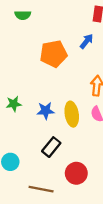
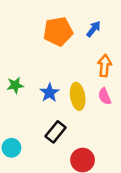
blue arrow: (87, 41) -> (94, 29), moved
blue star: (46, 111) -> (49, 93), turned -30

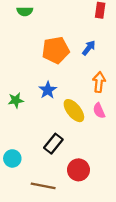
blue star: (49, 93) -> (48, 90), moved
yellow ellipse: (78, 96) -> (74, 111), turned -30

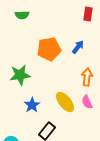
blue star: (48, 90) -> (32, 105), moved
green star: (16, 100) -> (20, 75), moved, size x1.5

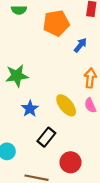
orange pentagon: (49, 49) -> (56, 23), moved

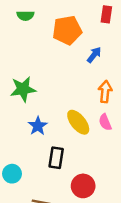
black rectangle: (46, 137) -> (56, 158), turned -30

